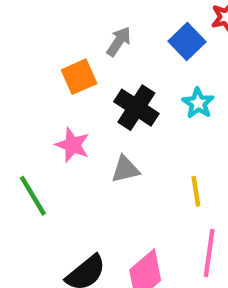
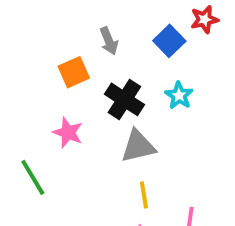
gray arrow: (119, 41) -> (109, 41), turned 124
gray triangle: (125, 169) -> (138, 146), moved, size x1.4
yellow line: (196, 191) -> (144, 195), moved

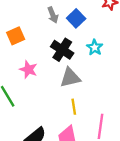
blue square: (169, 41) -> (76, 18), moved
orange square: (74, 72) -> (16, 36), moved

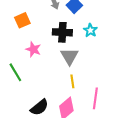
black cross: (62, 50) -> (62, 32), turned -30
gray triangle: (70, 78) -> (69, 56), turned -48

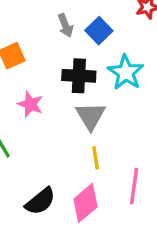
cyan star: (90, 30) -> (126, 72), size x1.5

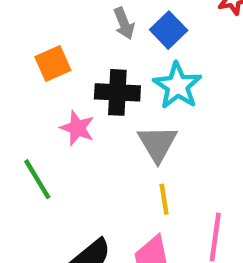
cyan star: (126, 72) -> (177, 86), moved
black cross: (79, 76) -> (117, 92), moved

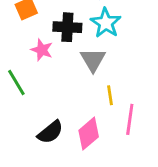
yellow line: (164, 199) -> (110, 95), moved

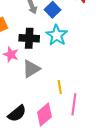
gray triangle: (93, 60) -> (31, 69), moved, turned 30

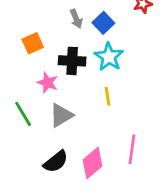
gray triangle: (31, 69) -> (61, 115), moved
yellow line: (60, 87) -> (107, 96), moved

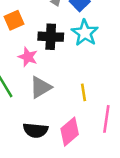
yellow line: (107, 96) -> (84, 92), moved
black semicircle: (56, 162) -> (35, 130), turned 45

